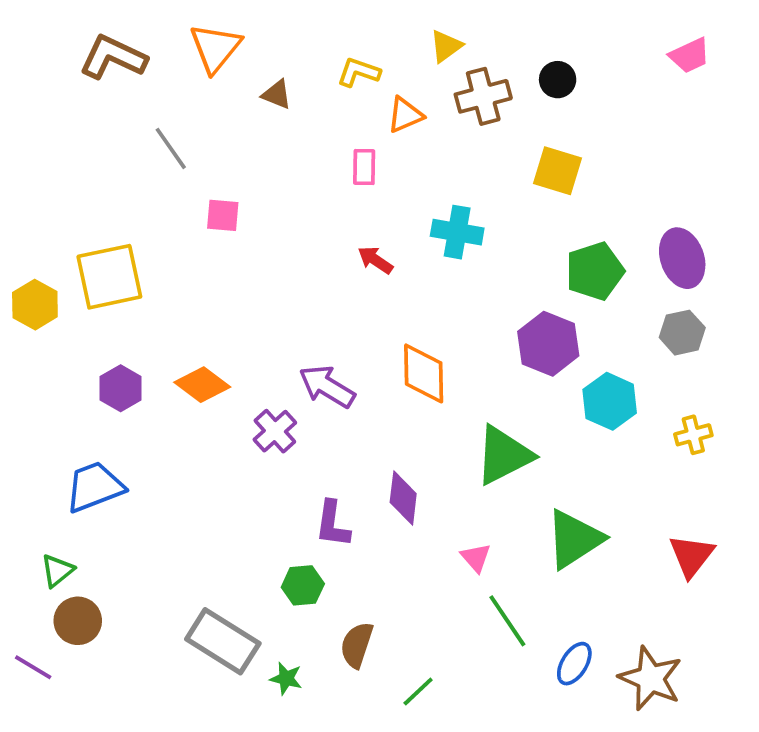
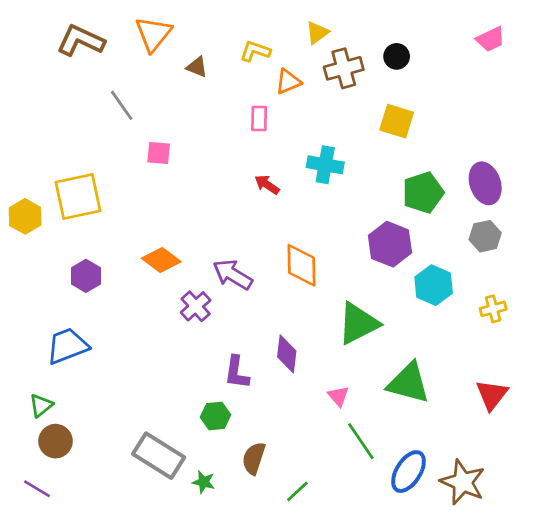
orange diamond: (202, 385) -> (161, 260), moved
green triangle: (574, 539) -> (408, 383), turned 48
blue ellipse: (574, 664) -> (408, 472), size x1.4
purple line: (33, 667) -> (37, 489), moved

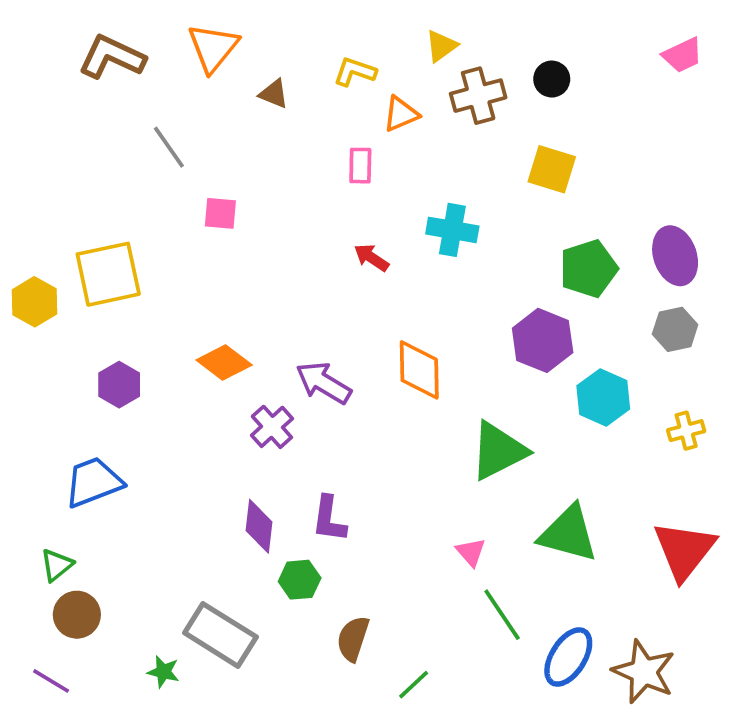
purple diamond: (287, 354) -> (259, 526), moved
red triangle: (492, 395) -> (684, 550), size x1.4
green star: (204, 482) -> (163, 672), moved

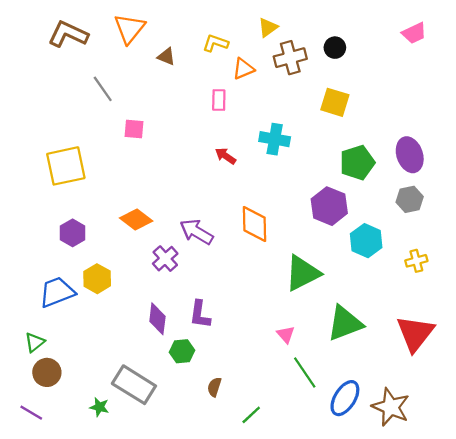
yellow hexagon: (35, 302) -> (97, 279), moved
green triangle: (568, 534) -> (345, 323), turned -36
brown semicircle: (353, 639) -> (214, 387), size x0.7

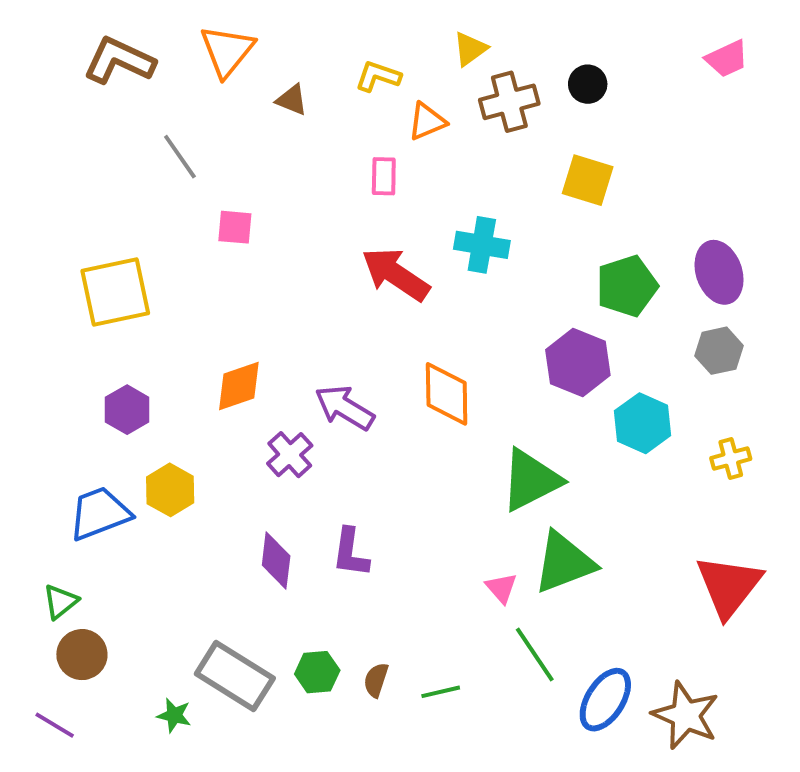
red arrow: (225, 156) -> (396, 274), size x1.8
orange diamond: (136, 220) -> (239, 386), turned -56
green triangle: (345, 323) -> (564, 562), moved
green hexagon: (182, 351) -> (317, 672), moved
green line: (251, 415) -> (441, 692), moved, turned 30

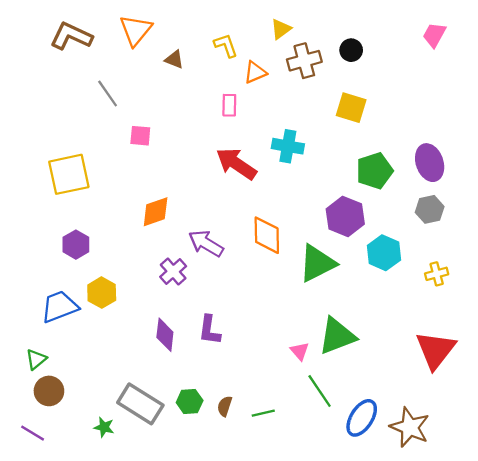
pink trapezoid: (727, 59) -> (434, 35), turned 144
yellow L-shape: (378, 76) -> (226, 45), turned 52
orange diamond: (239, 386) -> (156, 212), moved
green triangle: (531, 480) -> (317, 263), moved

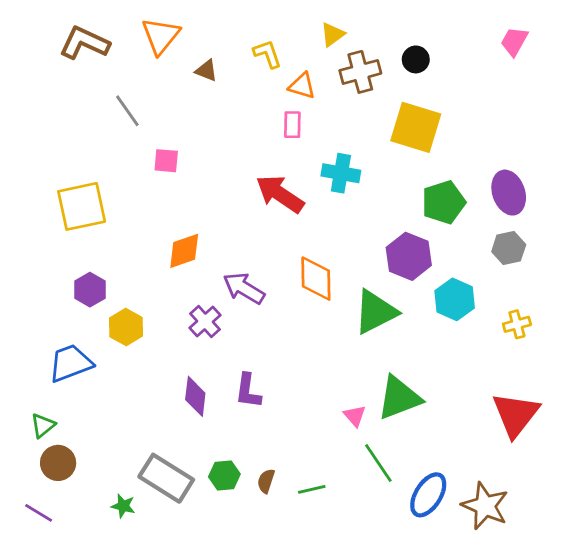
orange triangle: (255, 72) -> (302, 86), turned 40
pink rectangle: (229, 105) -> (292, 125), moved
yellow square: (351, 108) -> (416, 127), size x1.4
yellow hexagon: (102, 293) -> (126, 327), moved

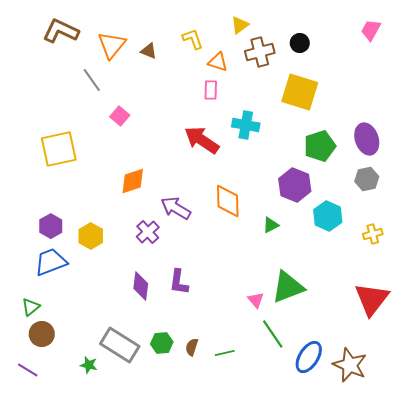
orange triangle: (161, 36) -> (112, 45), moved
pink square: (166, 161) -> (120, 116), turned 36
purple hexagon: (90, 290) -> (51, 226), moved
green triangle: (376, 312) -> (271, 225), size x0.5

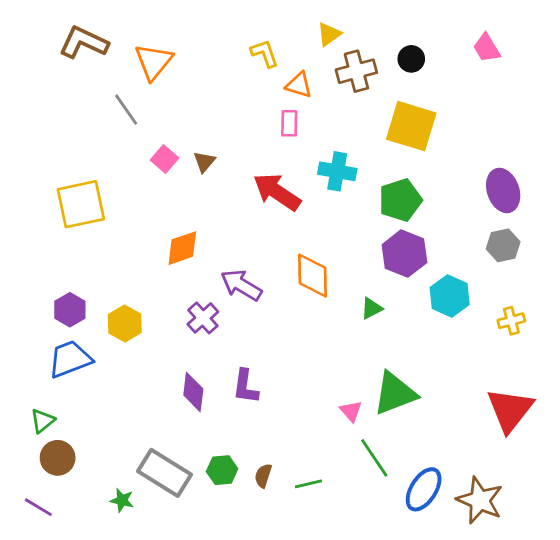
pink trapezoid: (371, 30) -> (487, 48), moved, turned -60
brown triangle: (149, 51) -> (204, 162), moved, turned 48
green pentagon: (320, 146) -> (400, 200), moved

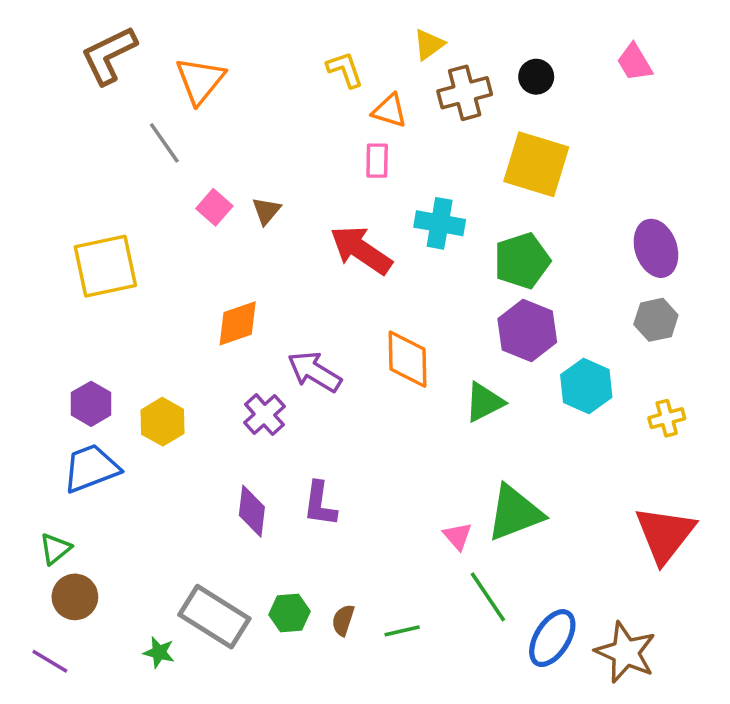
brown L-shape: (84, 42) -> (109, 55), turned -51
green triangle: (372, 308) -> (484, 402), size x1.4

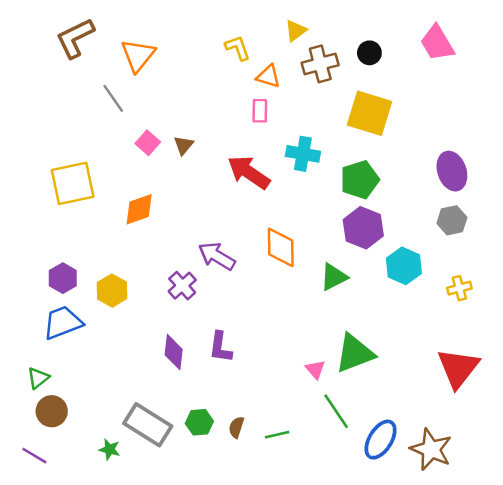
pink trapezoid: (635, 62) -> (437, 43), size x1.4
orange diamond: (238, 323) -> (139, 209), moved

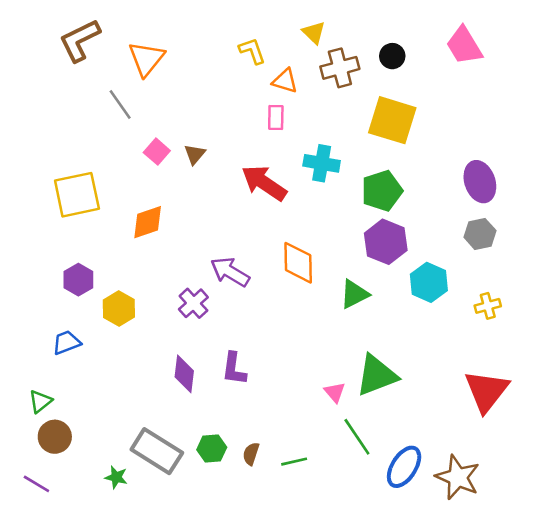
yellow triangle: (296, 31) -> (314, 33), turned -40
purple hexagon: (63, 278) -> (78, 280), moved
blue trapezoid: (63, 323) -> (67, 343), size x0.7

